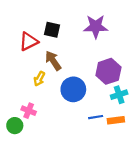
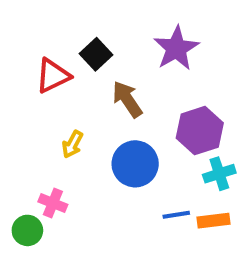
purple star: (96, 27) -> (176, 48), turned -30
black square: (52, 30) -> (96, 54), turned 35
brown arrow: (53, 61) -> (127, 99), moved

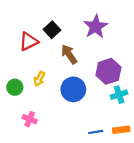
pink cross: (53, 203) -> (30, 119), moved
blue line: (176, 215) -> (96, 132), moved
orange rectangle: (213, 221) -> (121, 130), moved
green circle: (27, 230) -> (15, 87), moved

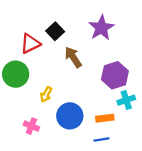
yellow arrow: (39, 79) -> (46, 94), moved
green circle: (15, 87) -> (16, 74), moved, size x1.5
blue circle: (73, 89) -> (70, 116), moved
orange rectangle: (121, 130) -> (105, 118), moved

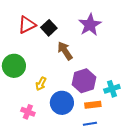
red triangle: (30, 44) -> (27, 25), moved
purple hexagon: (115, 75) -> (84, 81), moved

